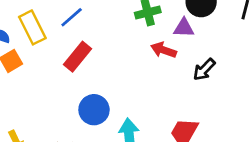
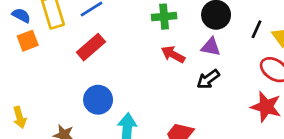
purple triangle: (184, 28) -> (211, 47), moved

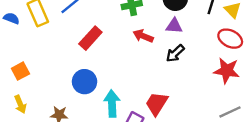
orange square: (28, 41) -> (20, 71), moved
red rectangle: (91, 47) -> (90, 38), moved

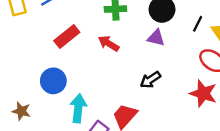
red arrow: (143, 36) -> (109, 43), moved
black arrow: (175, 53) -> (150, 80), moved

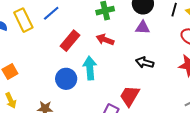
black arrow: (150, 80) -> (145, 62), turned 60
cyan arrow: (78, 108) -> (90, 68), moved

